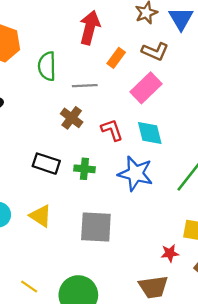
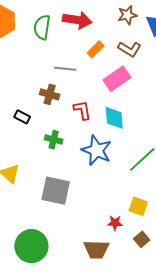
red arrow: (90, 28) -> (77, 20), turned 76
green semicircle: (47, 66) -> (42, 27), moved
brown cross: (72, 118) -> (50, 94), turned -30
black rectangle: (46, 164) -> (22, 117), moved, size x0.7

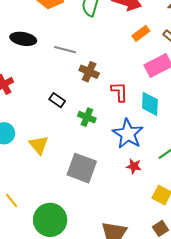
gray line: (65, 69) -> (65, 50), moved
black rectangle: (22, 117) -> (57, 100), moved
red star: (115, 223) -> (134, 166), moved

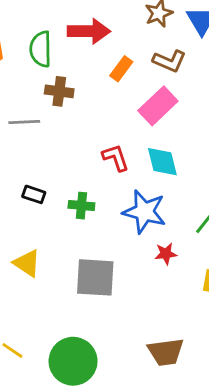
brown cross: (89, 72) -> (59, 91), moved

